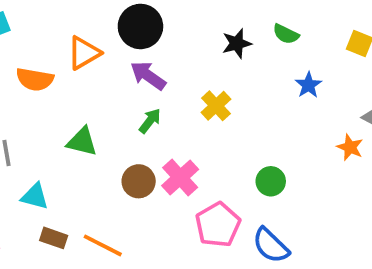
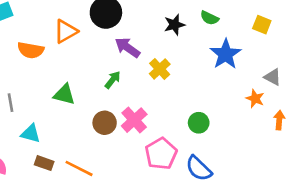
purple arrow: (148, 76) -> (127, 47), moved
blue star: (308, 85) -> (226, 54), size x1.6

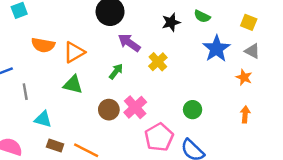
orange triangle: (66, 31) -> (74, 52), moved
gray triangle: (273, 77) -> (252, 51), moved
orange star: (255, 99) -> (244, 77), moved
orange arrow: (279, 120) -> (245, 114), moved

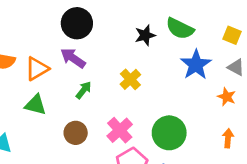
green semicircle: (202, 16) -> (180, 29), size x1.5
purple arrow: (129, 43) -> (73, 58), moved
pink cross: (135, 107) -> (120, 130), moved
green circle: (193, 110) -> (169, 133), size x1.6

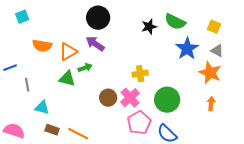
yellow cross: (130, 79) -> (140, 74), moved, turned 35
green arrow: (84, 90) -> (85, 68), moved, turned 32
orange star: (227, 97) -> (210, 73), size x1.6
brown circle: (76, 133) -> (108, 98), moved

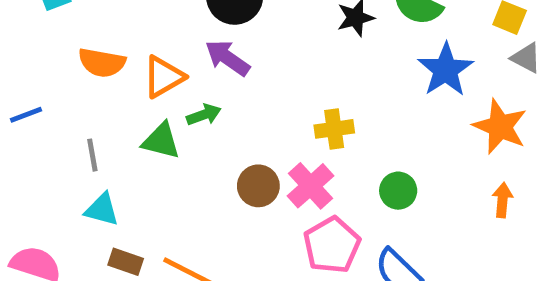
gray triangle: (217, 51) -> (526, 58), moved
gray line: (27, 85) -> (92, 155), moved
green circle: (167, 100) -> (398, 191), size x0.6

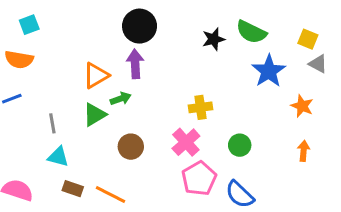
purple arrow: (228, 58) -> (135, 64), turned 52
orange semicircle: (102, 63) -> (19, 59), moved
orange star: (500, 127) -> (302, 106), size x0.7
green triangle: (161, 141) -> (95, 115), turned -45
brown circle: (258, 186) -> (131, 147), moved

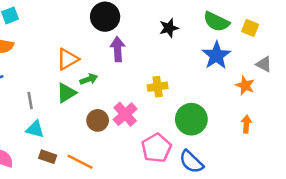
green semicircle: (251, 32) -> (216, 22), moved
purple arrow: (135, 64) -> (118, 49), moved
gray triangle: (318, 64) -> (264, 64), moved
pink cross: (186, 142) -> (125, 114), moved
green circle: (240, 145) -> (191, 119), size x1.6

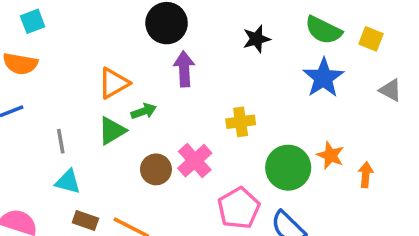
orange star: (245, 85) -> (330, 155), moved

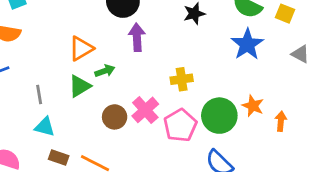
pink pentagon: (239, 208) -> (180, 125), moved

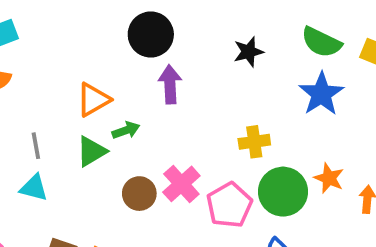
yellow cross: (182, 79) -> (254, 142), moved
gray line: (39, 95) -> (36, 146), moved
cyan triangle: (45, 127) -> (34, 188), moved

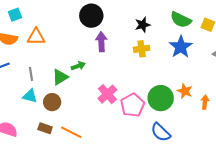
orange triangle: (93, 100) -> (36, 37), moved, turned 30
yellow cross: (254, 142) -> (142, 49), moved
brown circle: (139, 194) -> (52, 102), moved

